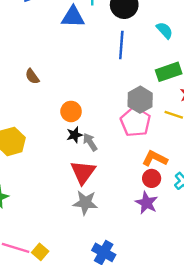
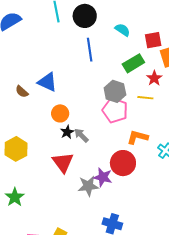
blue triangle: (73, 17) -> (47, 82), moved, turned 35
red triangle: (83, 172) -> (63, 162), moved
red circle: (152, 178) -> (123, 163), moved, size x1.6
purple star: (146, 203) -> (103, 177), moved

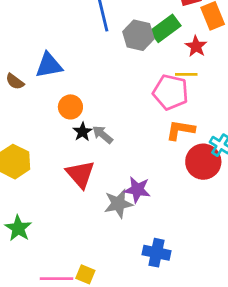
blue triangle: (47, 82) -> (49, 65), turned -30
gray hexagon: (115, 91) -> (138, 35), moved
pink pentagon: (115, 110) -> (171, 92), moved
red circle: (123, 163) -> (203, 162), moved

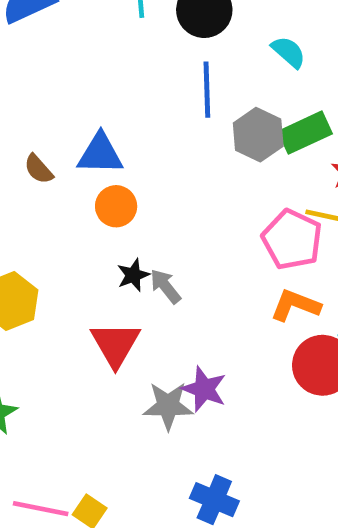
orange circle: (70, 107) -> (116, 206), moved

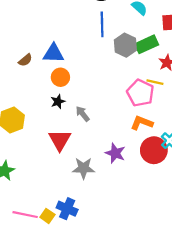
brown semicircle: (39, 169) -> (25, 60), turned -88
black star: (133, 275) -> (58, 102), moved
purple star: (204, 389) -> (115, 153), moved
blue cross: (214, 500) -> (67, 209), moved

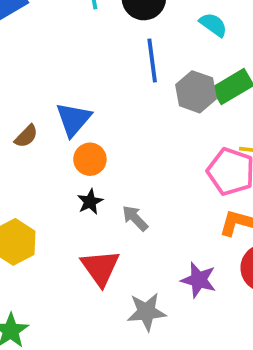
blue triangle: (53, 53) -> (73, 119), turned -45

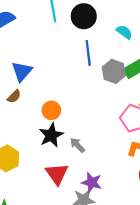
blue triangle: (73, 119) -> (22, 71), moved
black star: (90, 202) -> (51, 135), size x1.6
purple star: (199, 280) -> (92, 182), moved

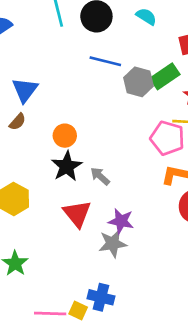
cyan semicircle: (124, 32) -> (146, 16), moved
blue line: (88, 53) -> (105, 61), turned -65

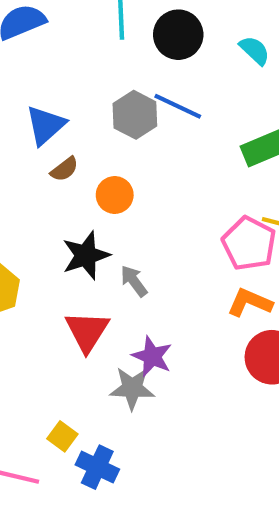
gray hexagon: (138, 82) -> (135, 115), moved
brown semicircle: (18, 122) -> (64, 169), moved
orange circle: (65, 136) -> (115, 195), moved
yellow square: (78, 311) -> (62, 436), moved

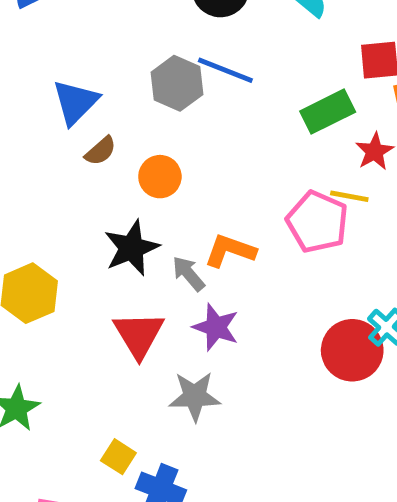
orange L-shape: (250, 303) -> (230, 251), moved
purple star: (152, 356) -> (216, 327), moved

